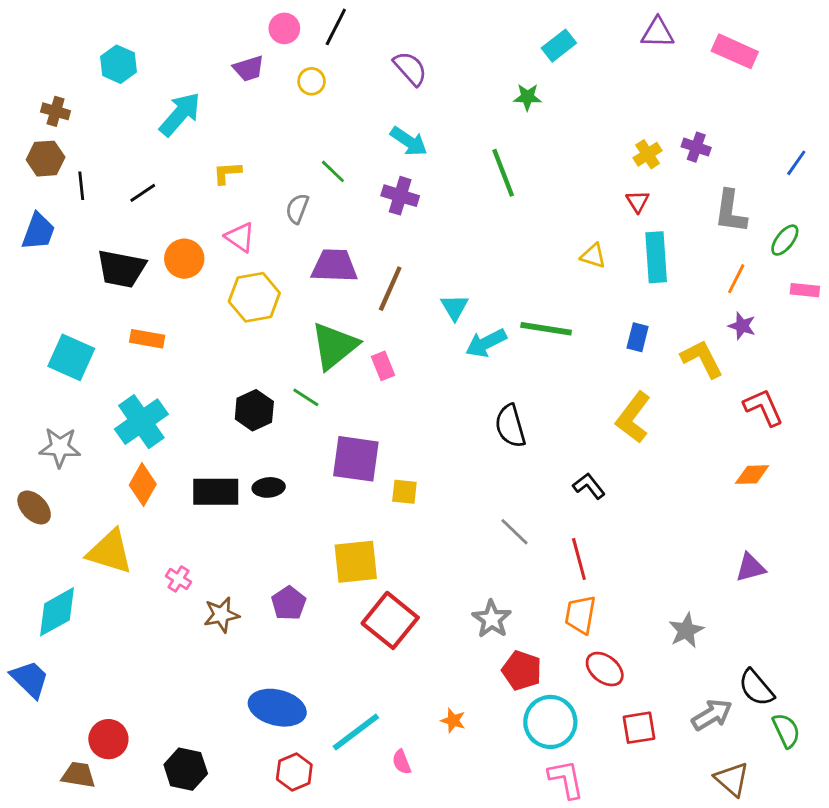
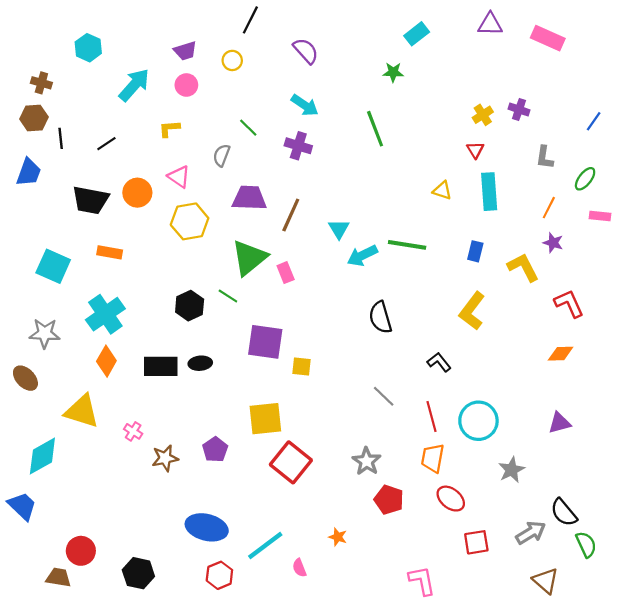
pink circle: (284, 28) -> (186, 85), moved
gray L-shape: (731, 211) -> (545, 157), size x0.7
cyan circle: (550, 722) -> (478, 421), moved

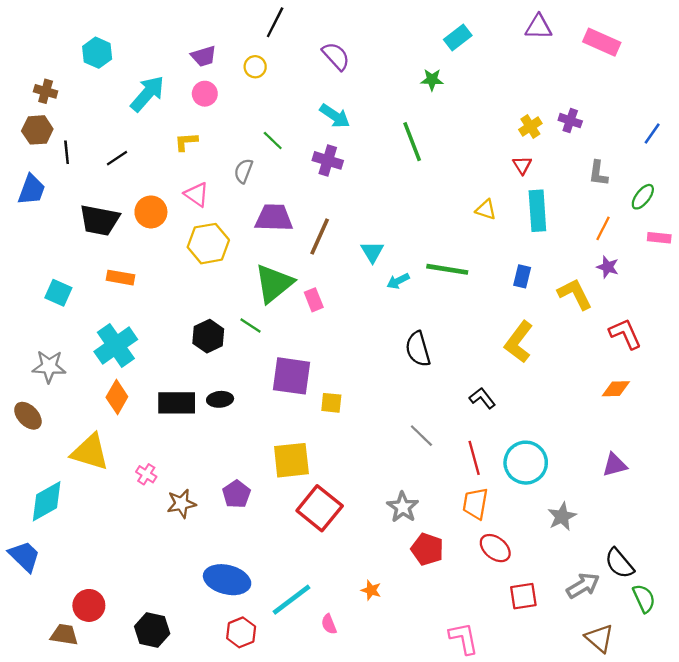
cyan arrow: (362, 256) -> (398, 281), size x0.7
cyan square: (53, 266) -> (58, 293), size x0.7

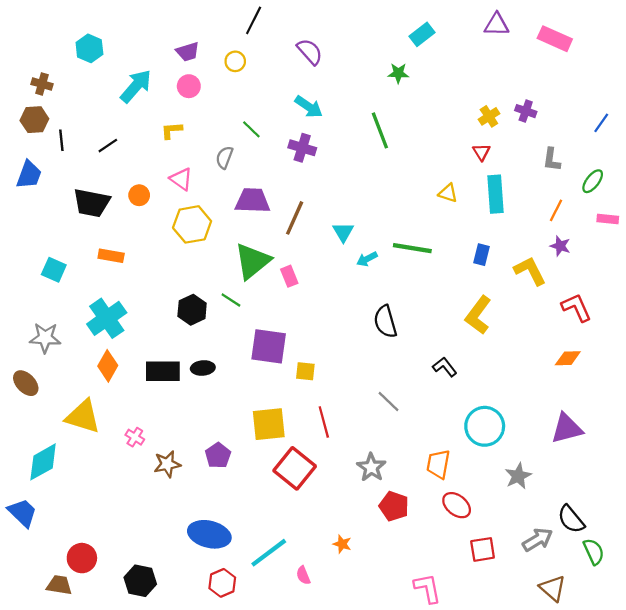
orange circle: (151, 212) -> (139, 195), size x0.7
red line: (474, 458) -> (324, 422), moved
purple triangle: (615, 465) -> (567, 428), size x1.4

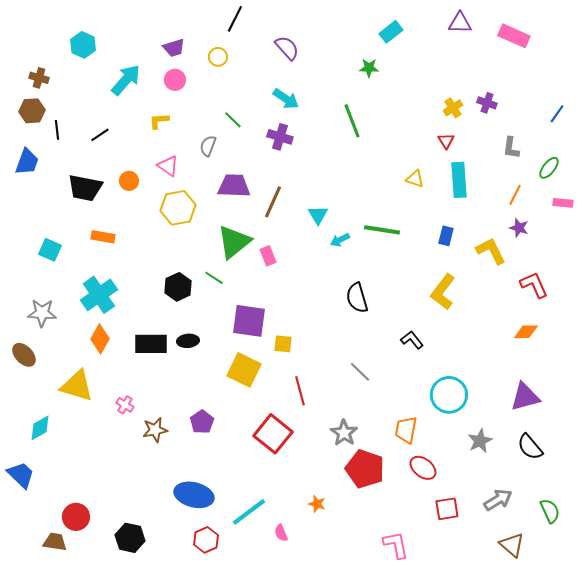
yellow square: (269, 424) -> (244, 370), moved, turned 32
cyan diamond: (43, 462) -> (40, 428), size x0.7
red pentagon: (394, 506) -> (365, 469), size x1.4
black semicircle: (571, 519) -> (530, 447), moved

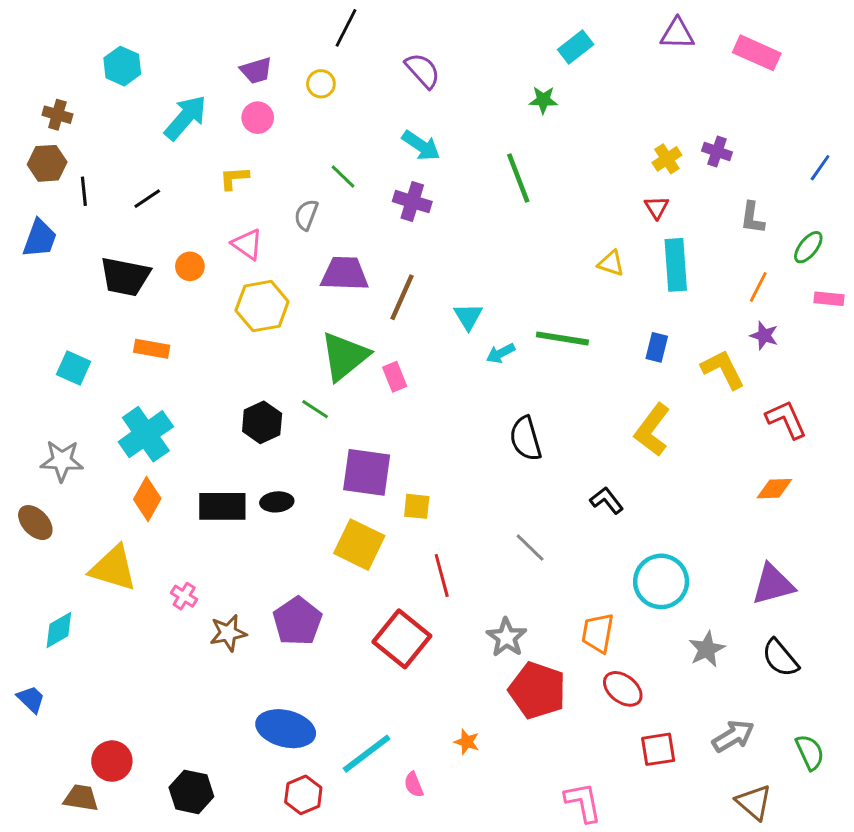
purple pentagon: (202, 422) -> (297, 621), size x1.4
blue trapezoid: (21, 475) -> (31, 699), size x0.7

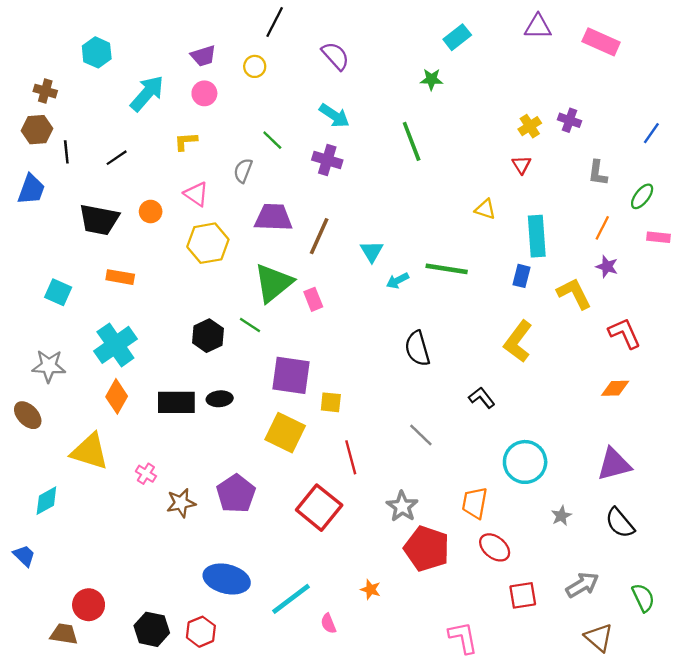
cyan rectangle: (676, 265) -> (537, 236), moved
gray star: (707, 649) -> (561, 516), size x0.7
red hexagon: (303, 795) -> (201, 632), moved

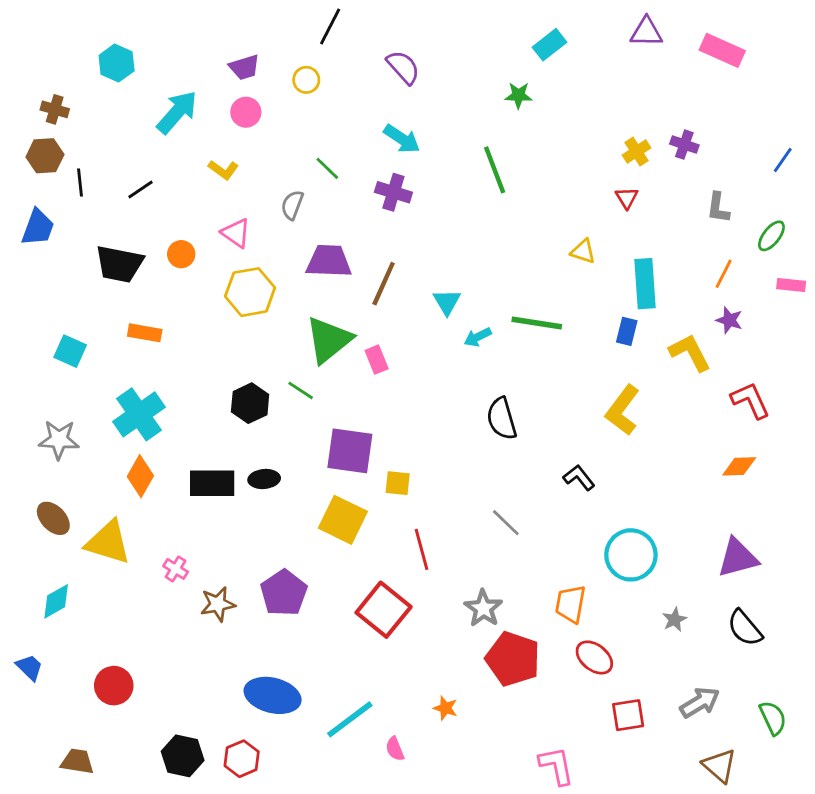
yellow L-shape: (186, 141) -> (223, 170), turned -140
brown ellipse: (28, 415) -> (53, 518), moved
red circle: (89, 605) -> (114, 686), moved

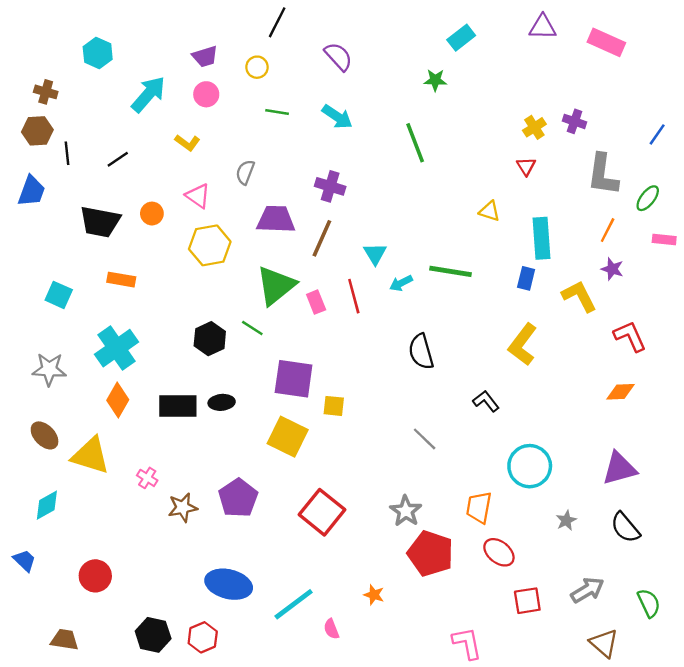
green line: (327, 168) -> (277, 112), moved, turned -35
purple cross: (393, 192) -> (330, 186), moved
gray L-shape: (718, 208) -> (603, 175), size x1.6
red line: (422, 549) -> (354, 296), moved

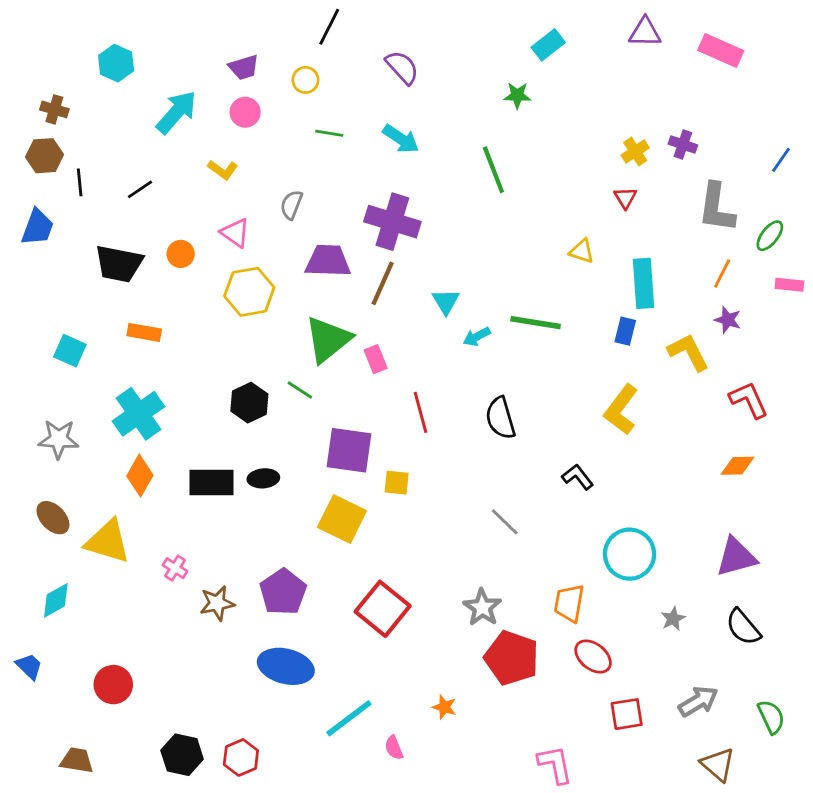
purple cross: (330, 186) -> (392, 222), size x1.5
red line: (354, 296) -> (420, 412), moved
blue ellipse: (229, 584) -> (286, 666), moved

